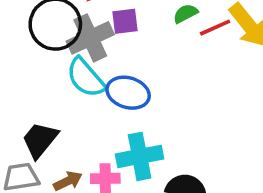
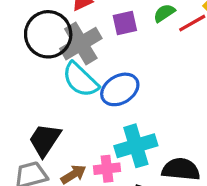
purple square: (125, 21) -> (125, 23), moved
blue ellipse: (128, 93) -> (120, 89), turned -42

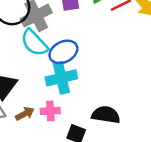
cyan cross: (136, 146) -> (61, 78), moved

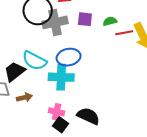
cyan semicircle: (34, 43) -> (35, 61), moved, turned -35
pink cross: (50, 111) -> (57, 112), moved

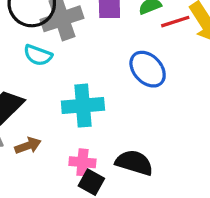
blue ellipse: (69, 57) -> (148, 69), moved, turned 65
cyan semicircle: (35, 61) -> (38, 55), moved, size x0.7

